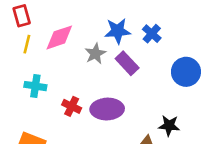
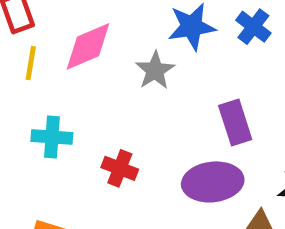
purple rectangle: (127, 63) -> (235, 123), moved, turned 30
purple ellipse: (107, 109) -> (213, 182), moved

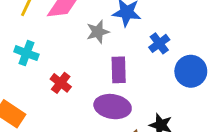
blue cross: (253, 27) -> (159, 43), moved
purple rectangle: (235, 123) -> (119, 70), moved

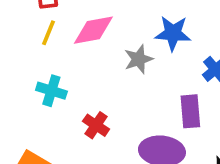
purple rectangle: (119, 70) -> (190, 111), moved

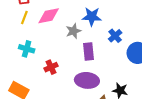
purple rectangle: (190, 111) -> (89, 51), moved
red cross: (96, 125) -> (51, 67), turned 32

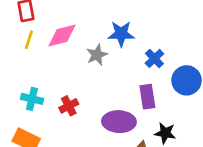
cyan cross: (27, 49) -> (32, 99), moved
purple rectangle: (89, 51) -> (147, 97), moved

